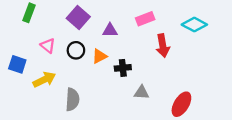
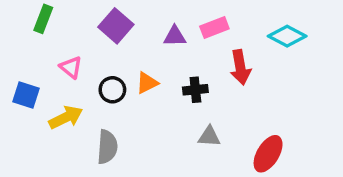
purple triangle: (110, 30) -> (175, 36), moved
black circle: (76, 50) -> (112, 90), moved
black cross: (123, 68) -> (195, 90), moved

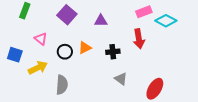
pink rectangle: (214, 28) -> (144, 12), moved
gray triangle: (209, 136) -> (121, 79), turned 32

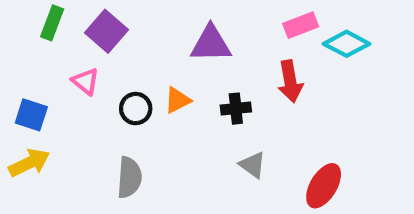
purple square: (67, 15) -> (106, 31), moved
purple triangle: (101, 21) -> (211, 44), size x1.5
yellow arrow: (38, 68) -> (29, 163), moved

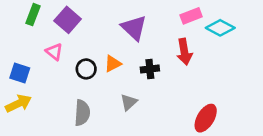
purple triangle: (211, 44) -> (134, 28), turned 44
gray triangle: (253, 165) -> (129, 102), moved, turned 42

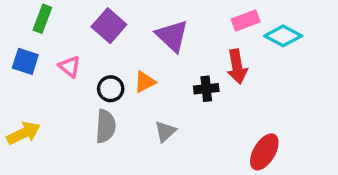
purple square: (68, 20) -> (109, 26), moved
black cross: (150, 69) -> (206, 89), moved
blue square: (20, 73) -> (25, 61), moved
gray semicircle: (82, 113) -> (106, 126), moved

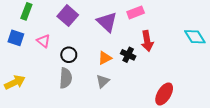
pink rectangle: (246, 20) -> (136, 12), moved
cyan diamond: (283, 36) -> (195, 37), moved, turned 30
orange triangle: (145, 82) -> (105, 58), moved
black cross: (206, 89) -> (128, 55), turned 32

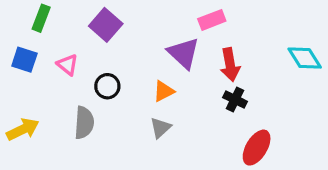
purple triangle: (107, 22) -> (184, 53), moved
black cross: (128, 55) -> (235, 99), moved
gray semicircle: (66, 78) -> (84, 123), moved

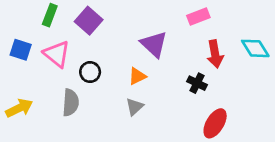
green rectangle: (41, 18) -> (50, 15), moved
pink rectangle: (212, 20) -> (198, 16), moved
pink triangle: (68, 65) -> (57, 54), size x1.5
red arrow: (230, 65) -> (215, 54), moved

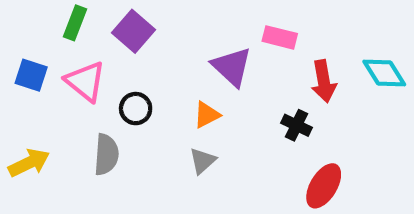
pink rectangle: (198, 16) -> (280, 37), moved, turned 35

